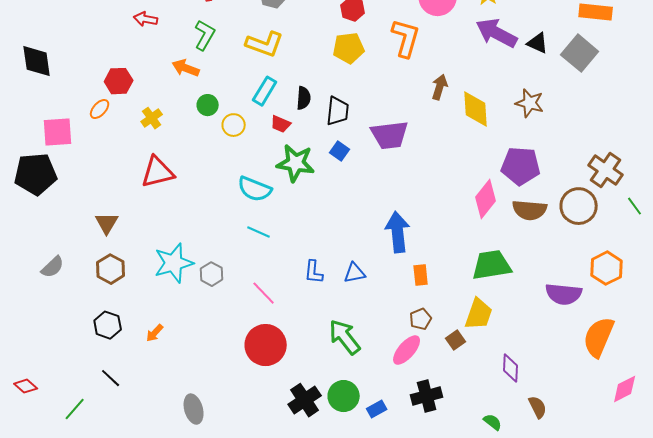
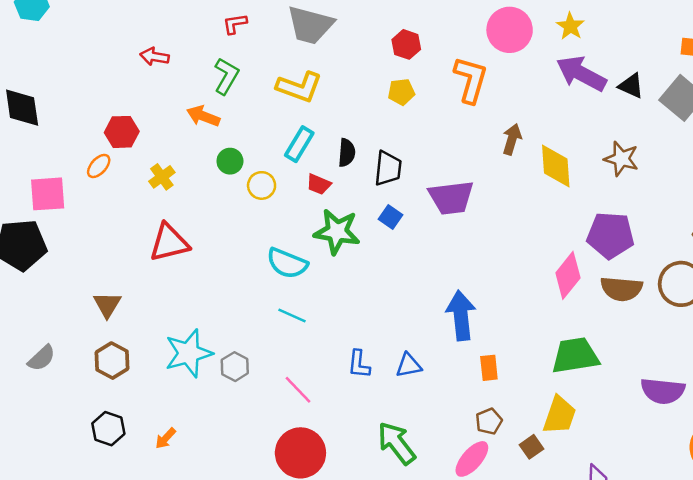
yellow pentagon: (349, 48) -> (401, 92), size x0.7

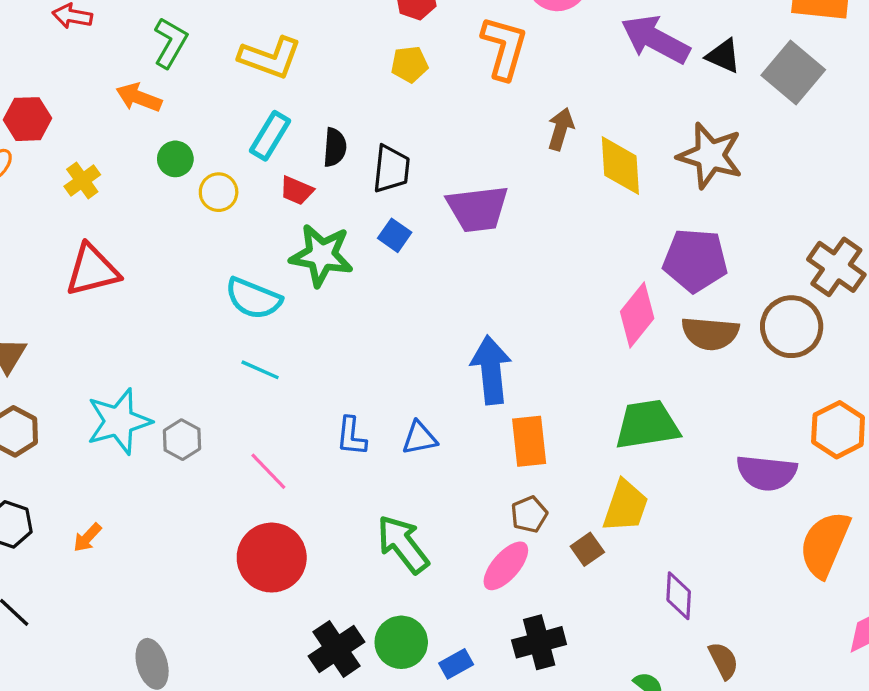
brown star: (621, 159) -> (710, 156), size x1.4
orange rectangle: (489, 368) -> (529, 441), size x1.4

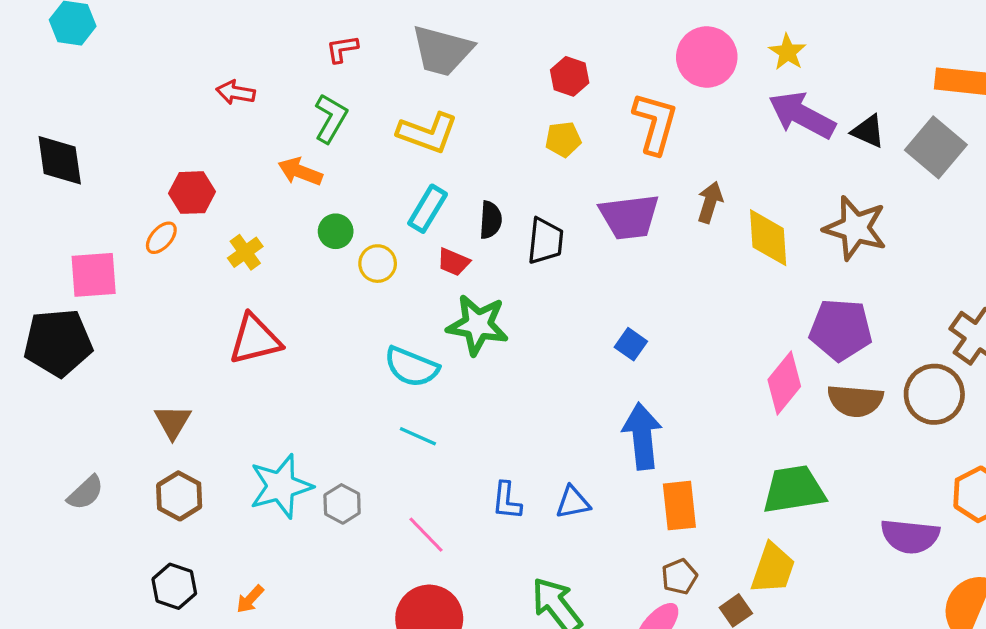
purple trapezoid: (478, 209) -> (629, 217), moved
blue square: (395, 235) -> (631, 344), moved

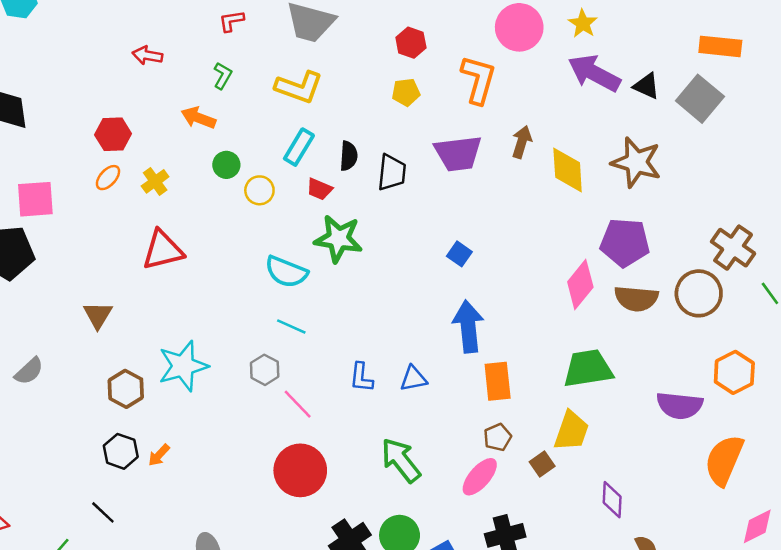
green L-shape: (331, 118) -> (223, 76), size x0.7
orange ellipse: (161, 238) -> (108, 178), moved
brown hexagon: (179, 496) -> (126, 389), moved
gray hexagon: (342, 504) -> (265, 370), moved
black hexagon: (174, 586) -> (121, 451), moved

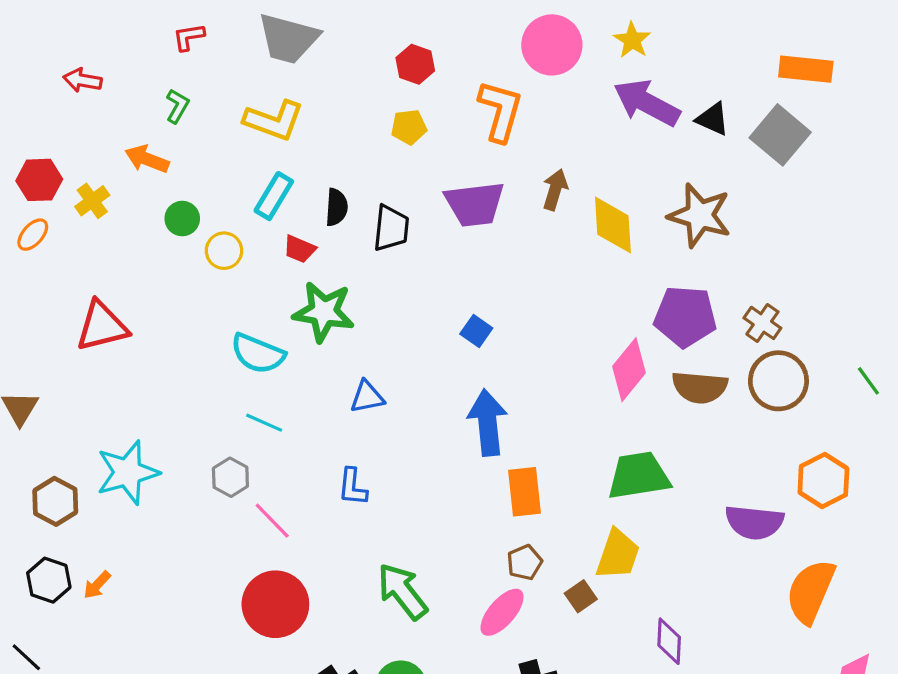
yellow cross: (155, 181) -> (92, 201), moved
brown cross: (733, 248) -> (762, 323), moved, size x0.7
blue triangle: (414, 379) -> (367, 397), moved

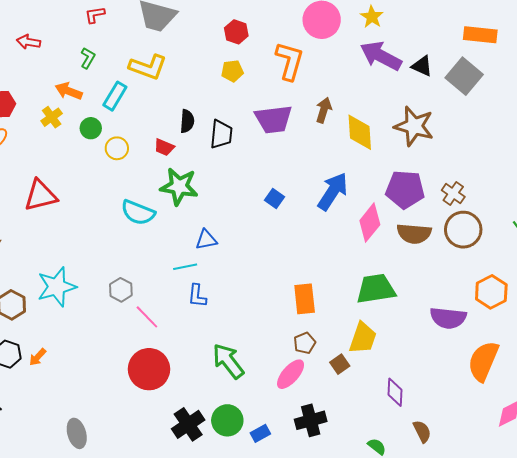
cyan rectangle: (274, 196) -> (115, 96), moved
yellow cross: (92, 201) -> (52, 117), moved
cyan line: (264, 423) -> (185, 267), moved, turned -35
blue arrow: (488, 423) -> (333, 191), moved, turned 39

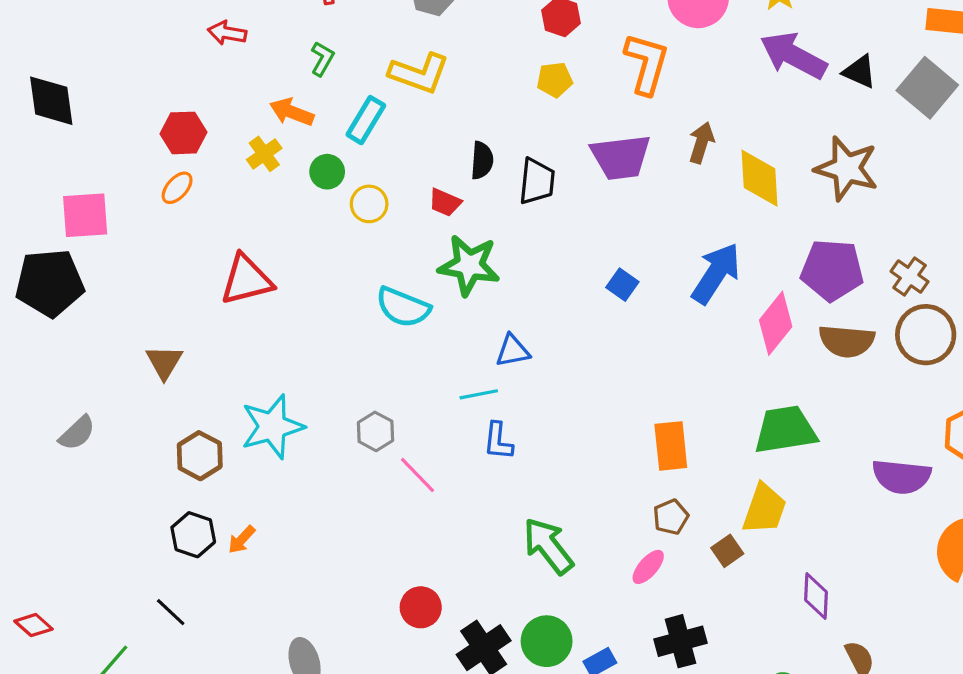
red circle: (149, 369) -> (421, 607), moved, size x0.6
pink ellipse: (291, 374) -> (648, 567), size x0.7

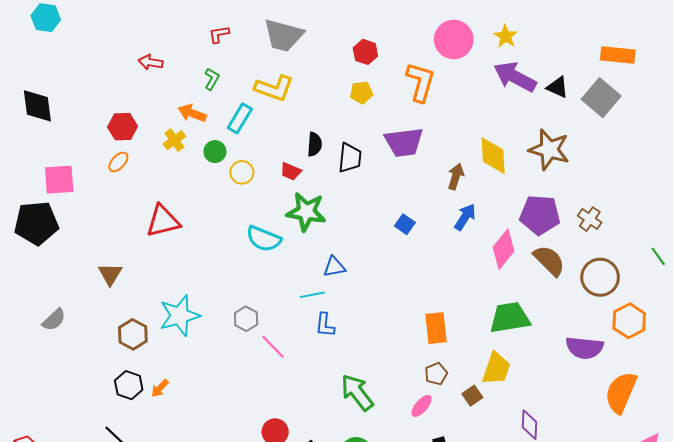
brown arrow: (701, 143) -> (456, 176), moved
blue arrow: (716, 273) -> (465, 217), size x0.7
brown circle: (926, 335) -> (600, 277), moved
brown semicircle: (847, 341) -> (549, 261), turned -140

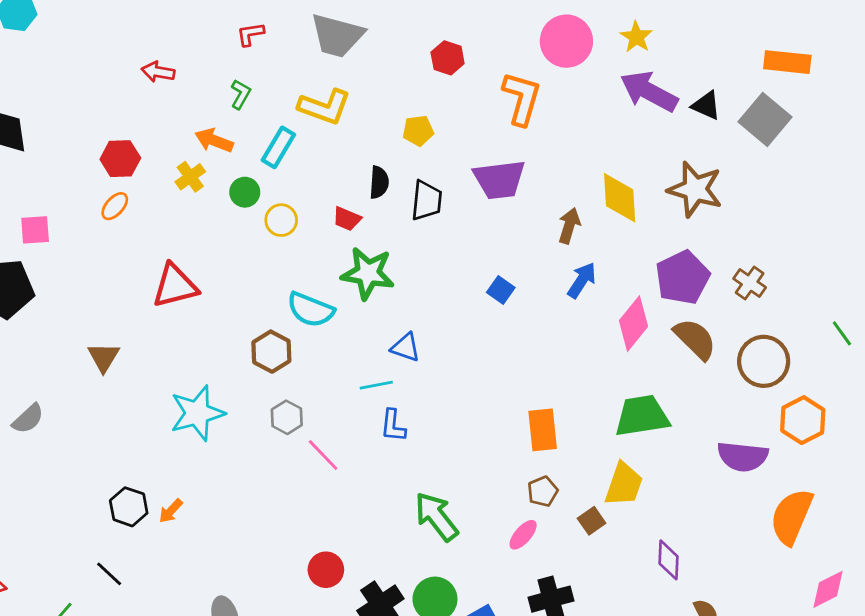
yellow pentagon: (361, 92) -> (418, 131), moved
pink square: (59, 180) -> (35, 230), size x0.7
purple pentagon: (540, 215) -> (682, 277), turned -30
blue triangle: (334, 267) -> (406, 347), turned 30
brown hexagon: (133, 334) -> (271, 352), moved

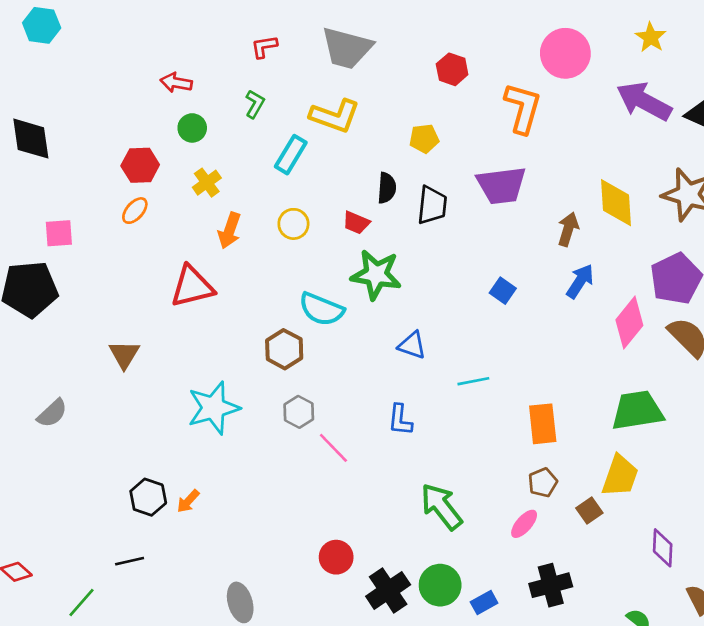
yellow star: (636, 37) -> (651, 37), moved
orange arrow: (214, 140) -> (229, 231), moved, turned -92
green circle: (245, 192) -> (192, 128), moved
cyan line: (376, 385) -> (473, 381), moved
black line: (109, 574) -> (130, 561), turned -56

